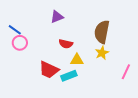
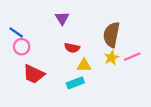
purple triangle: (57, 17) -> (62, 18), turned -40
red trapezoid: (49, 70) -> (34, 74), moved
pink line: (126, 72) -> (132, 57), moved, turned 42

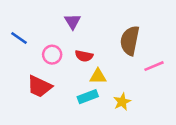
pink circle: (22, 47) -> (52, 55), moved
yellow star: (111, 58) -> (122, 102), moved

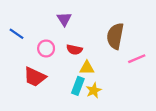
cyan rectangle: (88, 97) -> (78, 86), turned -48
yellow star: (122, 102) -> (94, 90), moved

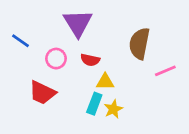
purple triangle: (64, 19) -> (78, 23), size x1.6

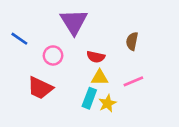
brown semicircle: (139, 44) -> (132, 41), size x0.6
red semicircle: (90, 60) -> (96, 57), moved
pink line: (165, 71) -> (133, 81), moved

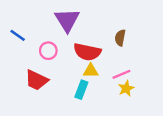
red semicircle: (96, 57) -> (87, 52), size x1.6
yellow star: (107, 103) -> (126, 88), moved

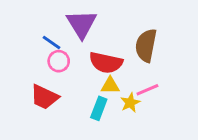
blue line: (18, 35) -> (52, 43), moved
brown semicircle: (120, 38) -> (146, 45), size x1.6
yellow star: (126, 88) -> (130, 103), moved

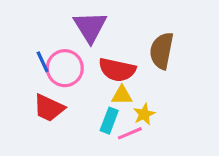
blue line: (52, 43) -> (43, 62), moved, turned 30
pink circle: (59, 61) -> (65, 68), size x1.5
pink line: (147, 90) -> (130, 133), moved

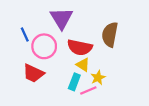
blue line: (43, 62) -> (25, 34), moved
yellow triangle: (122, 95) -> (83, 65), turned 32

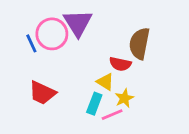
pink circle: (44, 46) -> (52, 34), moved
red semicircle: (80, 47) -> (120, 64), moved, size x0.7

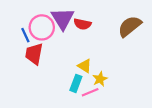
brown semicircle: (139, 43) -> (130, 26), moved, turned 40
red semicircle: (120, 64) -> (82, 24), moved
red trapezoid: (42, 93) -> (34, 54), moved, turned 75

